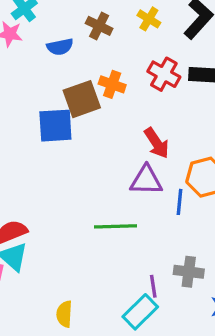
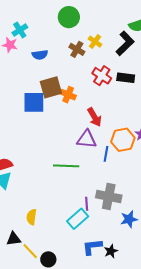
brown cross: (99, 26) -> (77, 49), moved
orange cross: (112, 84) -> (68, 95), moved
gray cross: (189, 272) -> (109, 196), size x1.4

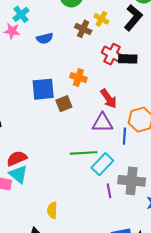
black rectangle: (126, 78) -> (128, 59), moved
brown square: (51, 87) -> (64, 104), moved, size x0.7
cyan rectangle: (78, 219) -> (102, 164), moved

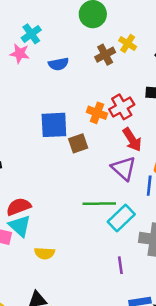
brown cross: (83, 29) -> (105, 55), turned 35
red cross: (112, 54) -> (122, 107), moved, turned 30
purple triangle: (103, 123) -> (124, 168), turned 40
purple line: (109, 191) -> (120, 265), moved
yellow semicircle: (52, 210) -> (45, 253), moved, turned -91

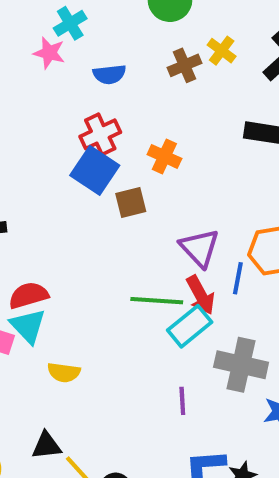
red cross: (122, 107) -> (100, 134), moved
blue square: (54, 125) -> (95, 170), turned 32
red arrow: (132, 140) -> (201, 295), moved

